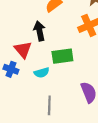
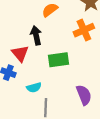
cyan semicircle: (42, 73) -> (34, 87), moved

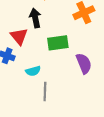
purple semicircle: (84, 95) -> (84, 63), moved

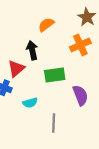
red triangle: (19, 36) -> (16, 68), turned 30
gray line: (45, 92) -> (54, 123), moved

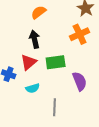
orange semicircle: (46, 25) -> (39, 12), moved
red triangle: (16, 68) -> (29, 62), moved

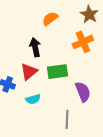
orange semicircle: (39, 12) -> (50, 19), moved
gray line: (55, 107) -> (67, 119), moved

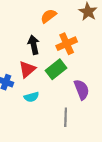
orange cross: (83, 42) -> (67, 44), moved
green rectangle: (57, 72) -> (56, 69), turned -30

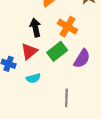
orange cross: (67, 44) -> (67, 27), turned -36
purple semicircle: (82, 90) -> (82, 59), moved, turned 54

